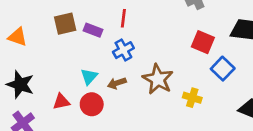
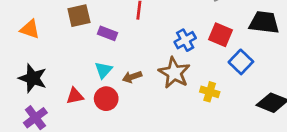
purple rectangle: (93, 30) -> (108, 33), moved
blue cross: (123, 50) -> (185, 40), moved

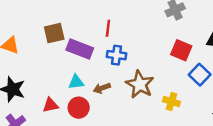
purple rectangle: (108, 33) -> (80, 49), size x1.5
blue cross: (185, 40) -> (116, 55), moved, turned 36
cyan triangle: (103, 70) -> (76, 82), turned 42

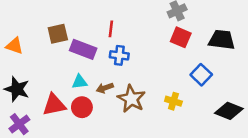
red square: (181, 50) -> (181, 37), moved
brown star: (140, 84) -> (131, 99), moved
red triangle: (50, 105) -> (54, 105), size x1.5

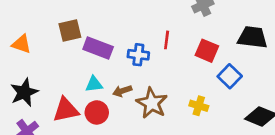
red line: (111, 29) -> (167, 40), moved
red square: (181, 37) -> (207, 51), moved
black star: (17, 89) -> (24, 92), turned 30

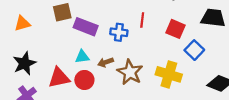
orange triangle: (22, 44) -> (22, 23), turned -35
yellow cross: (199, 106) -> (169, 74), size x1.6

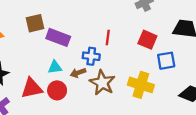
red line: (142, 20) -> (108, 37), moved
blue cross: (119, 32) -> (91, 56), moved
blue square: (194, 50) -> (166, 61), turned 36

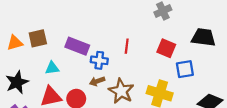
brown square: (35, 23) -> (38, 38), moved
blue cross: (91, 56) -> (99, 60), moved
cyan triangle: (55, 67) -> (52, 68), moved

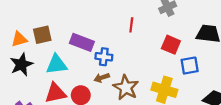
red line: (127, 46) -> (131, 25), moved
cyan triangle: (52, 68) -> (57, 64), size x1.5
black star: (17, 82) -> (21, 64), moved

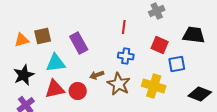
purple rectangle: (82, 42) -> (79, 43), turned 40
blue cross: (104, 57) -> (126, 56), moved
black star: (21, 64) -> (24, 75), moved

